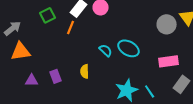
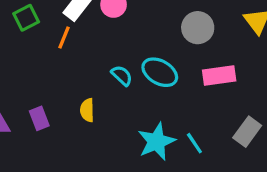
gray circle: (167, 24) -> (198, 28), moved
pink rectangle: (169, 61) -> (219, 76), moved

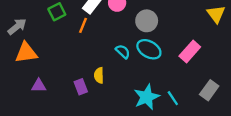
gray circle: (198, 28) -> (147, 21), moved
pink rectangle: (219, 76) -> (190, 52), turned -40
purple rectangle: (39, 118) -> (81, 87), moved

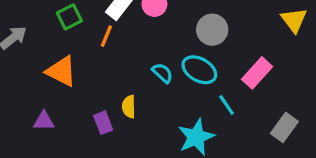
gray circle: (147, 21) -> (212, 30), moved
orange triangle: (26, 53) -> (61, 71), moved, turned 35
cyan line: (173, 98) -> (227, 105), moved

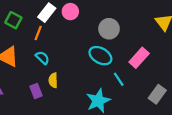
green square: (69, 17) -> (13, 20), turned -35
cyan semicircle: (162, 73) -> (42, 58), moved

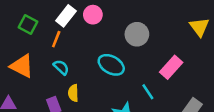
cyan ellipse: (100, 56) -> (111, 65), moved

